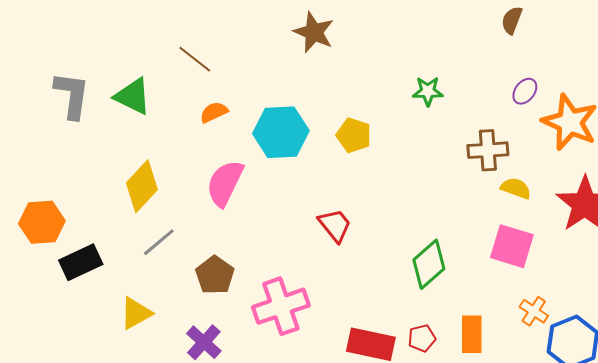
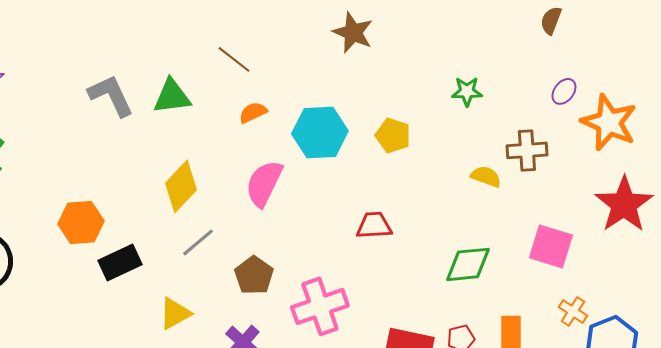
gray L-shape: (72, 95) -> (111, 95), turned -33
green triangle: (133, 96) -> (172, 96), turned -33
yellow semicircle: (516, 188) -> (486, 176), moved
red trapezoid: (335, 225) -> (374, 225), turned -54
green diamond: (429, 264) -> (468, 264), turned 36

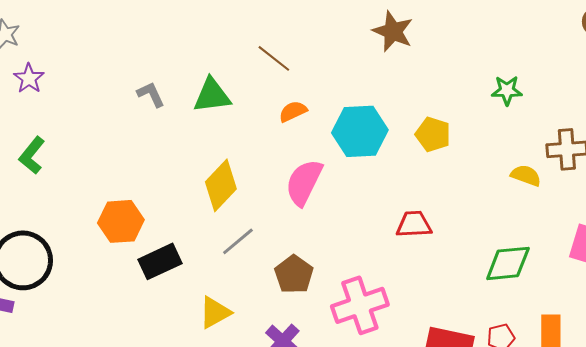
gray L-shape: (111, 95) -> (151, 94), size x0.6

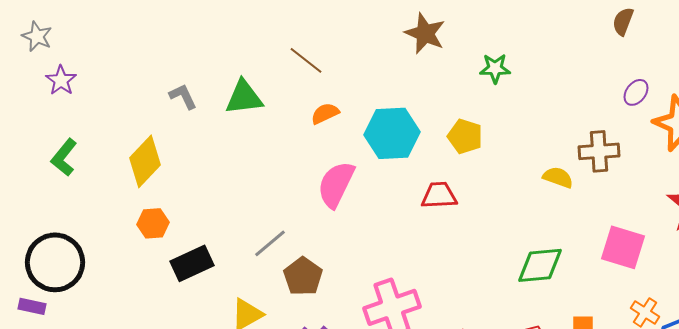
green star: (507, 90) -> (495, 68), moved
yellow diamond: (221, 185) -> (145, 161), moved
orange hexagon: (121, 221) -> (153, 223), size x0.7
red trapezoid: (414, 224) -> (439, 195), moved
brown pentagon: (294, 274) -> (303, 276), moved

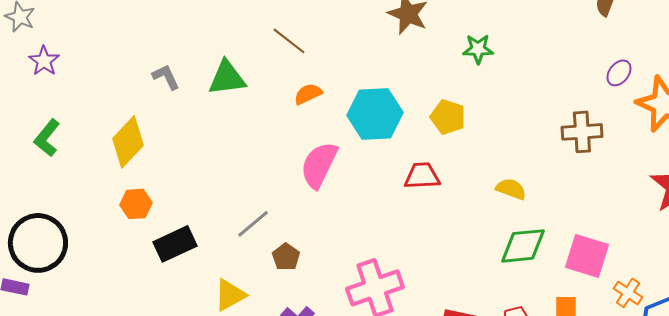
yellow semicircle: (558, 177) -> (511, 189), moved
pink square: (623, 247) -> (587, 256), moved
brown pentagon: (303, 276) -> (286, 257), size x0.7

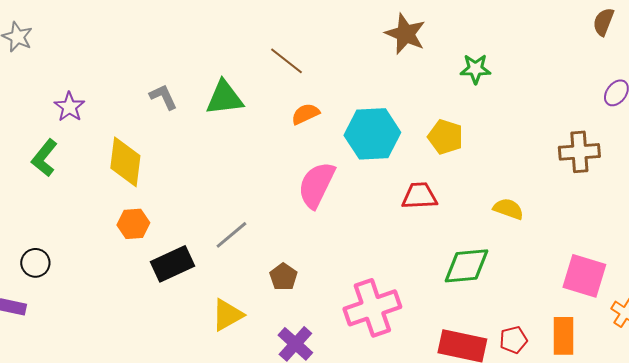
purple star: (44, 61) -> (69, 107), moved
yellow diamond: (128, 142) -> (125, 162), turned -36
gray line: (253, 224) -> (231, 235), moved
black circle: (38, 243) -> (35, 263), size x0.5
green diamond: (523, 246) -> (466, 266), moved

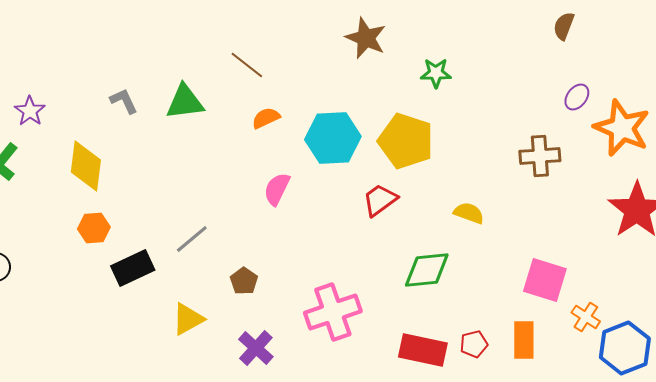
yellow pentagon: (445, 137) -> (406, 141), size x1.6
pink semicircle: (316, 185) -> (277, 189), size x0.7
red trapezoid: (419, 196) -> (380, 200), turned -33

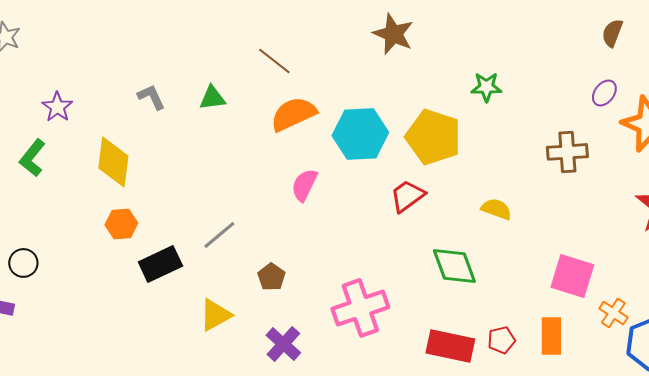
brown semicircle: (564, 26) -> (612, 33), moved
green star: (436, 73) -> (486, 87), moved
green triangle: (185, 102) -> (212, 98), size x0.7
orange semicircle: (266, 118) -> (293, 114), size x1.6
green diamond: (427, 270) -> (454, 266), turned 75

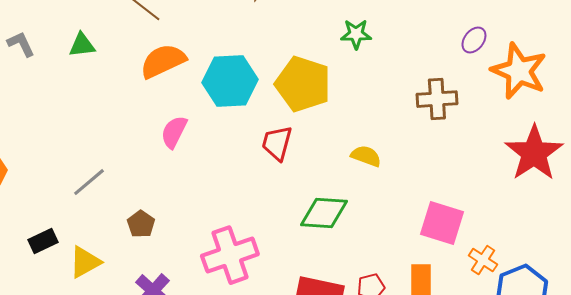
red trapezoid: (407, 196) -> (277, 143), turned -39
black rectangle: (160, 264) -> (43, 241), moved, size x0.7
green diamond: (454, 266) -> (324, 213), turned -66

